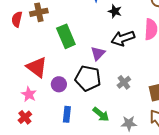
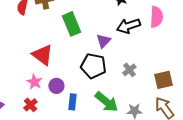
purple circle: (59, 84) -> (56, 86), moved
green arrow: (101, 114) -> (106, 102), size x1.4

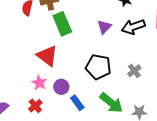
green rectangle: (71, 24) -> (62, 24), moved
purple triangle: (103, 41) -> (104, 27), moved
blue rectangle: (72, 102) -> (77, 103), turned -42

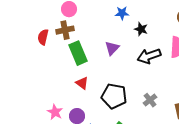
purple triangle: (104, 27) -> (112, 48), moved
red triangle: (47, 56) -> (82, 83), moved, size x0.6

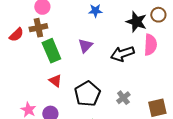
black star: (141, 29) -> (136, 22), moved, size x1.5
red semicircle: (43, 37) -> (16, 35), turned -147
black pentagon: (114, 96) -> (87, 94), turned 30

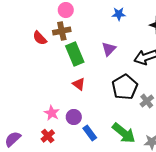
red semicircle: (16, 35) -> (40, 38), turned 91
black pentagon: (87, 94) -> (125, 87), moved

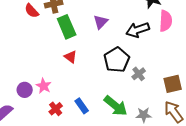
purple circle: (74, 117) -> (25, 90), moved
red cross: (48, 136) -> (56, 109), moved

